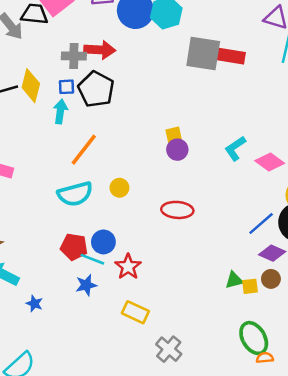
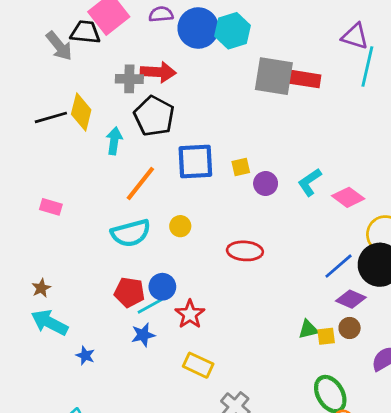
blue square: (66, 87) -> (195, 161), moved, size x2.0
purple circle: (177, 150) -> (266, 184), moved
cyan line: (92, 259) -> (150, 306), turned -50

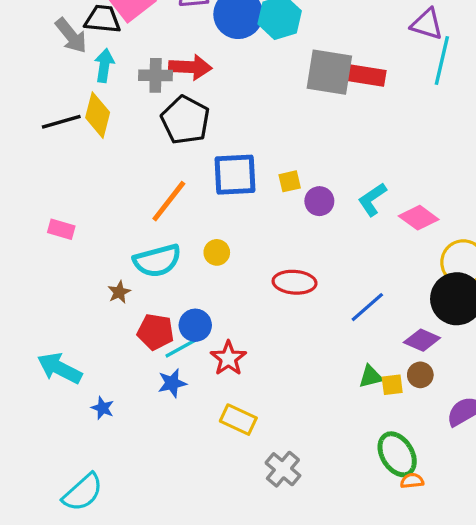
cyan arrow: (114, 141) -> (104, 65), moved
blue line: (339, 266) -> (367, 307), moved
brown star: (41, 288) -> (119, 292), moved

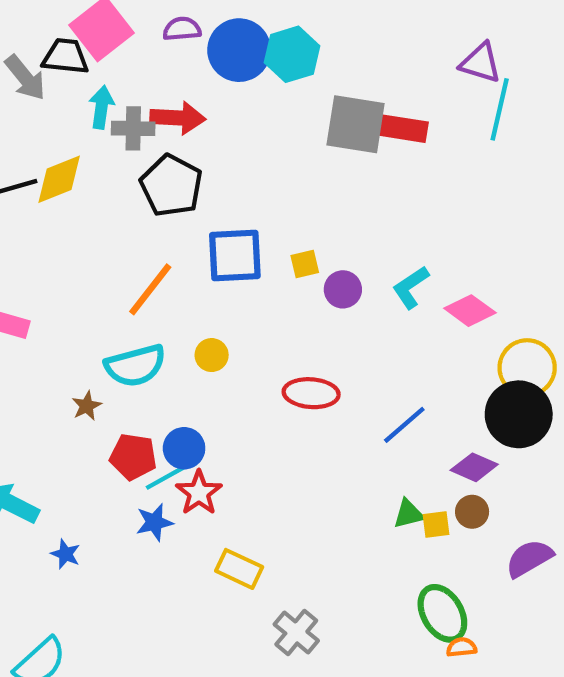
cyan arrow: (104, 65) -> (101, 107), moved
yellow diamond: (98, 115) -> (59, 179), turned 54
red star: (228, 358) -> (199, 493), moved

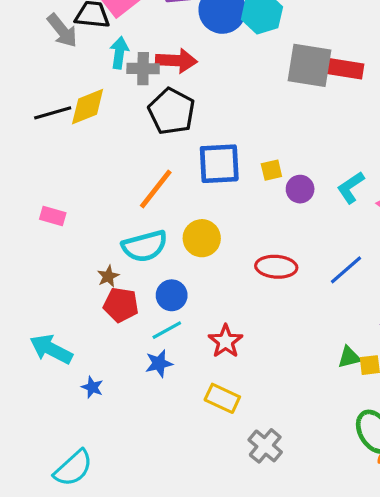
yellow circle: (212, 355) -> (202, 238), size x1.5
blue line: (404, 425) -> (346, 270), moved
blue circle: (184, 448) -> (172, 295), moved
red pentagon: (133, 457) -> (121, 305), moved
red star: (199, 493) -> (226, 341), moved

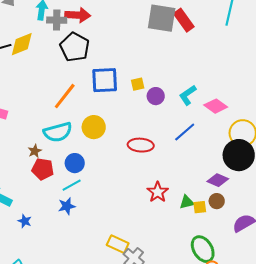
red rectangle: (344, 69) -> (184, 20), turned 45
blue line: (346, 270) -> (185, 132), moved
red star: (226, 341) -> (158, 192), moved
yellow rectangle: (222, 398) -> (118, 244), moved

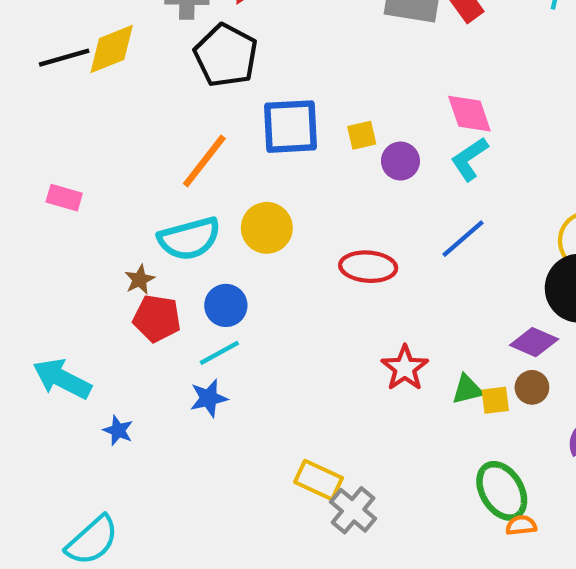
pink diamond: (216, 106) -> (469, 114), moved, turned 35

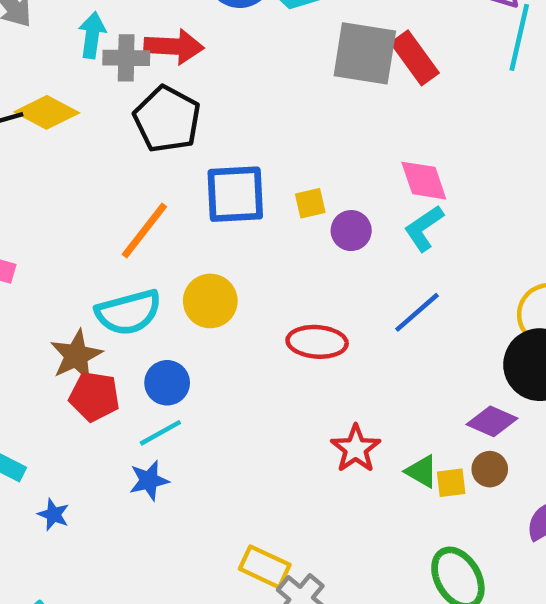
yellow diamond: (112, 49) -> (47, 112), turned 50
brown star: (140, 280) -> (76, 356), size x1.6
green triangle: (467, 390) -> (422, 471), turned 44

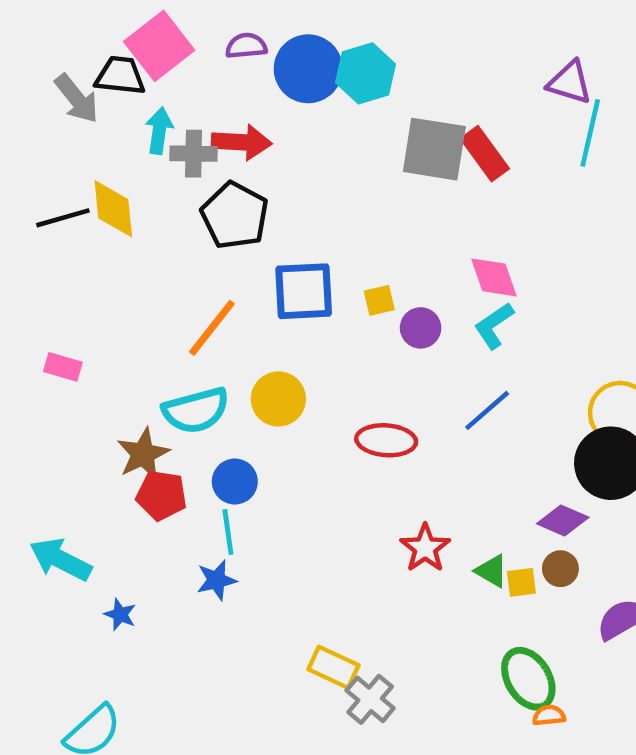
yellow diamond: (47, 112) -> (113, 209), turned 56
cyan line: (160, 433) -> (228, 532), turned -69

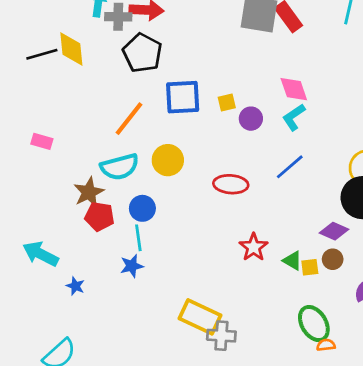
yellow rectangle: (333, 667) -> (200, 317), size x1.4
gray cross: (370, 699) -> (221, 336), turned -36

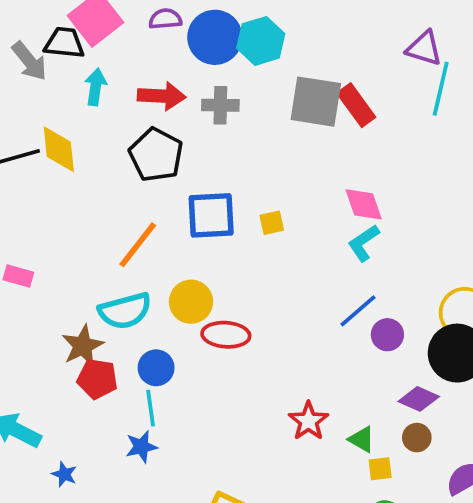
gray cross: (118, 17) -> (220, 105), moved
purple circle: (251, 119) -> (387, 335), moved
red ellipse: (231, 184) -> (226, 335), moved
yellow square: (310, 267) -> (380, 469), moved

